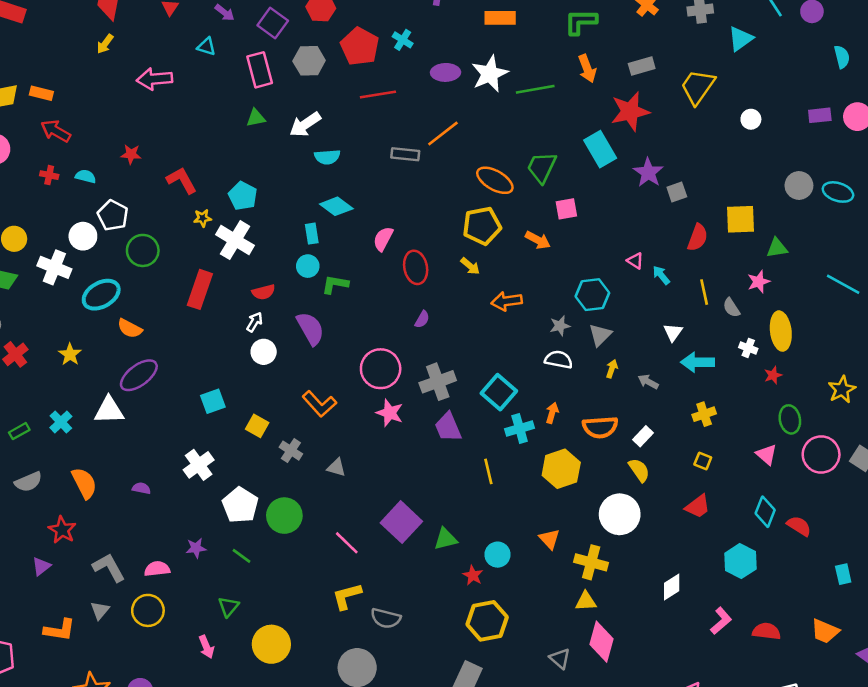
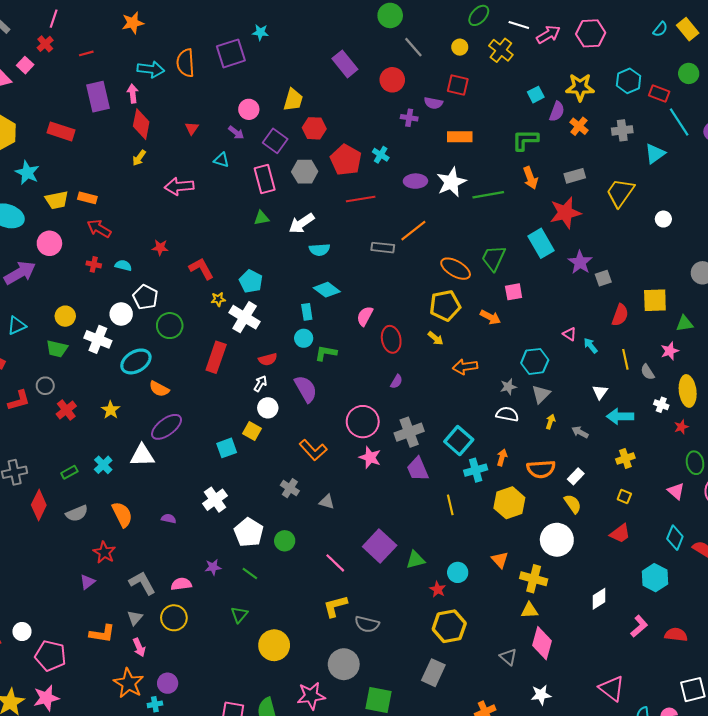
yellow square: (257, 426) -> (252, 431), moved
green circle: (284, 516) -> (285, 541), size x0.7
pink arrow: (206, 647) -> (139, 647), moved

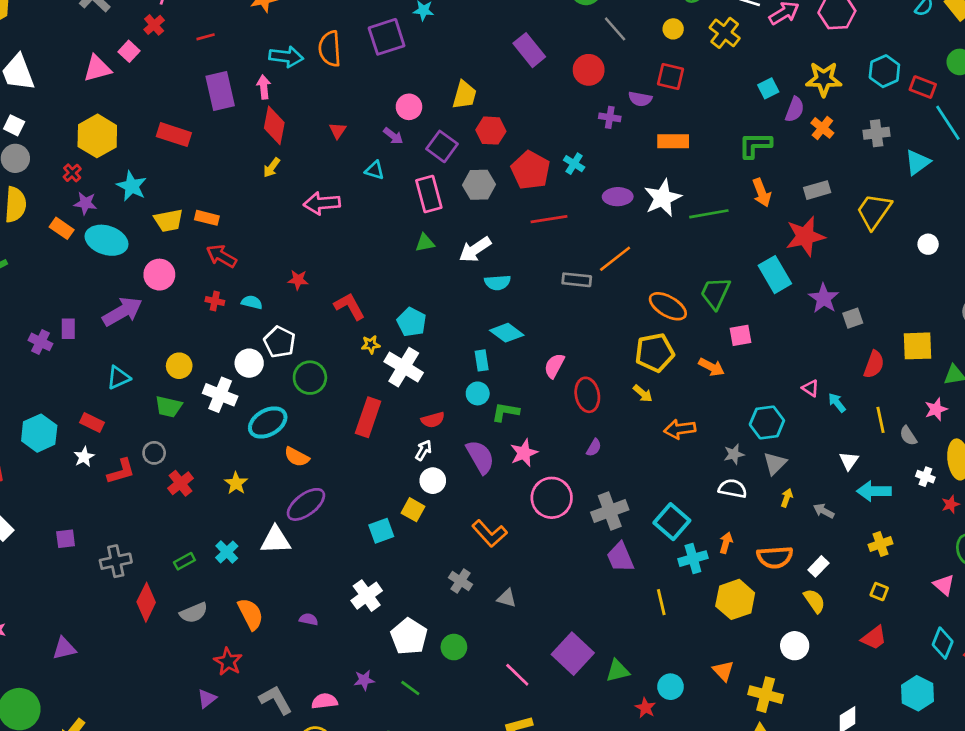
pink star: (370, 457) -> (524, 453), moved, turned 30
white circle: (557, 540) -> (795, 646), size x0.7

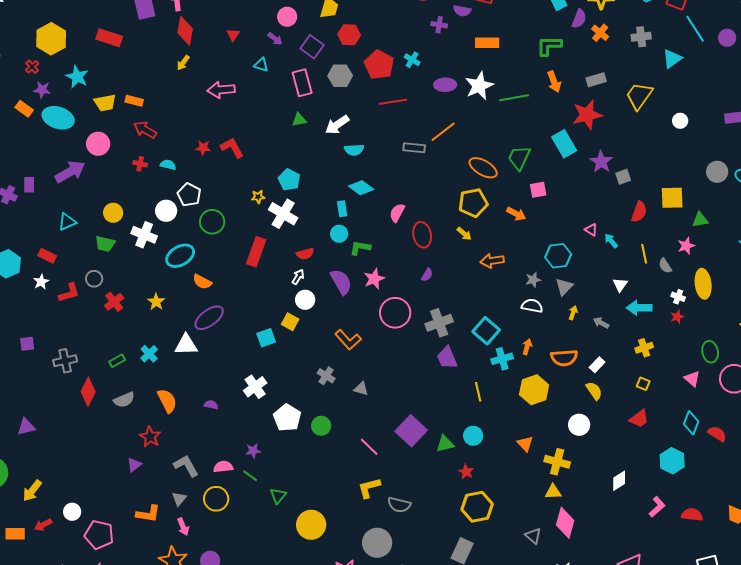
red L-shape: (350, 306) -> (232, 148), moved
red star: (951, 504) -> (677, 317), moved
cyan circle: (671, 687) -> (473, 436), moved
green line: (410, 688) -> (250, 476), moved

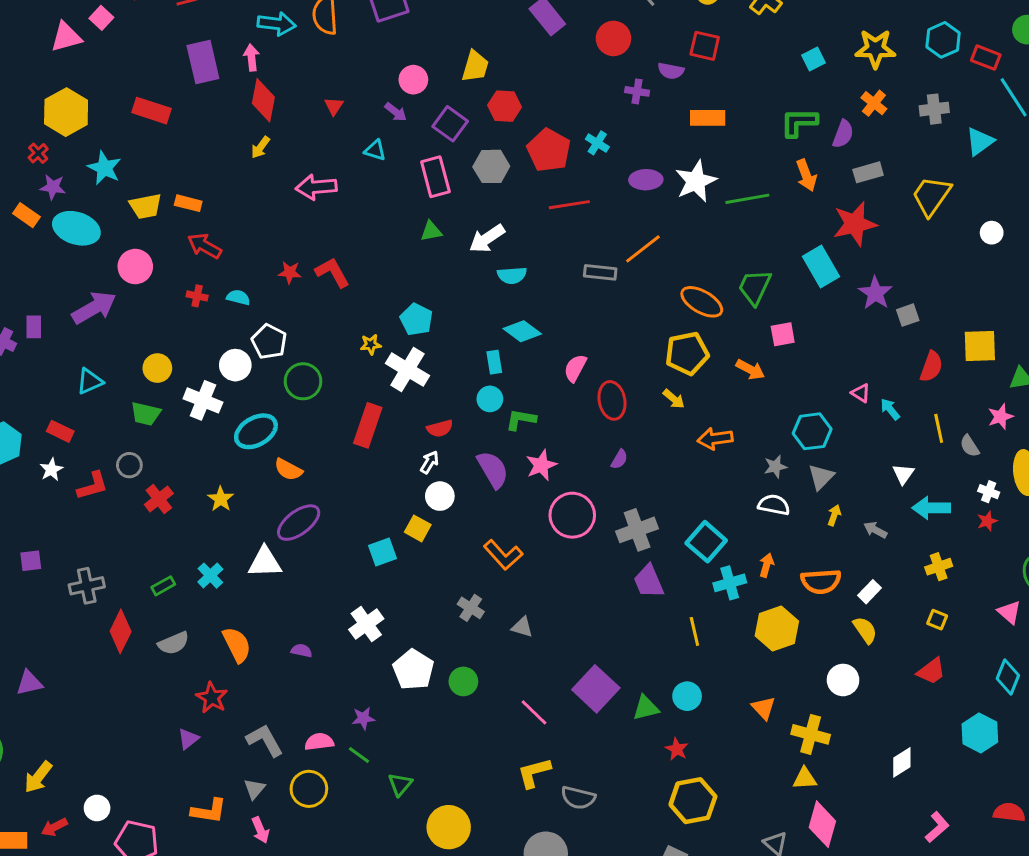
purple semicircle: (579, 19) -> (843, 134), moved
pink L-shape: (657, 507) -> (937, 827), moved

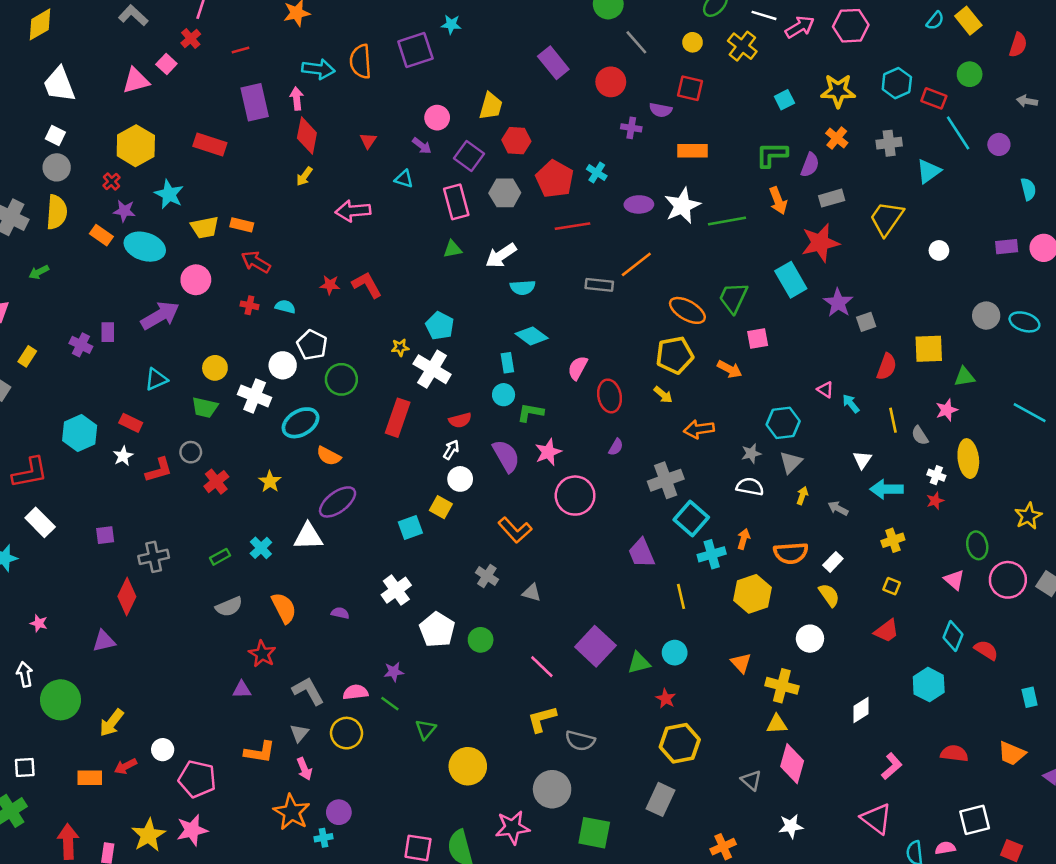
gray cross: (637, 530) -> (666, 480), moved
red diamond: (121, 631) -> (127, 596), moved
purple triangle: (188, 739) -> (242, 690), turned 36

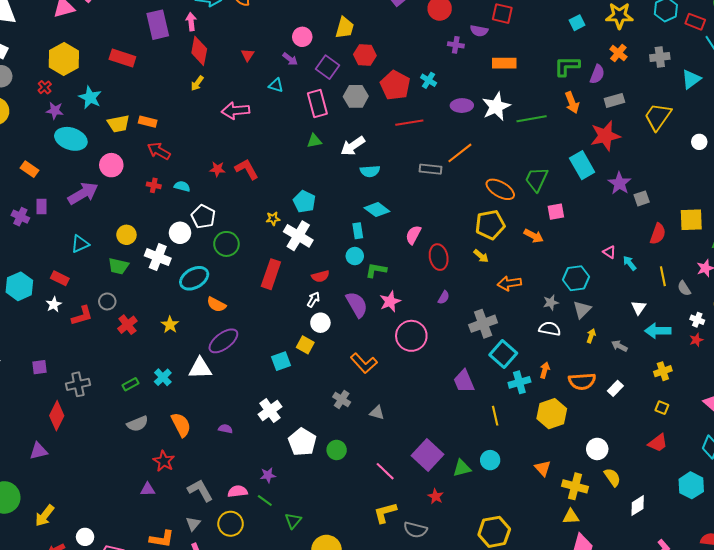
orange rectangle: (101, 235) -> (29, 169), moved
yellow semicircle: (829, 595) -> (612, 477), moved
red star: (666, 699) -> (436, 496), moved

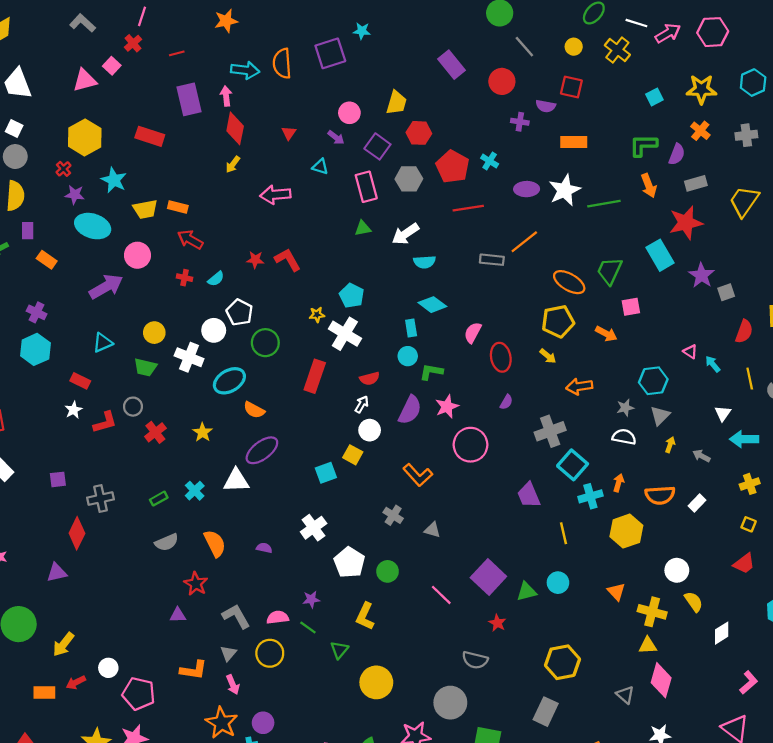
cyan semicircle: (182, 186) -> (216, 279), turned 126
purple rectangle: (42, 207) -> (28, 231), moved
cyan hexagon: (19, 286) -> (35, 349), moved
purple semicircle: (357, 305) -> (410, 410), turned 56
yellow L-shape: (385, 513) -> (365, 616), moved, turned -50

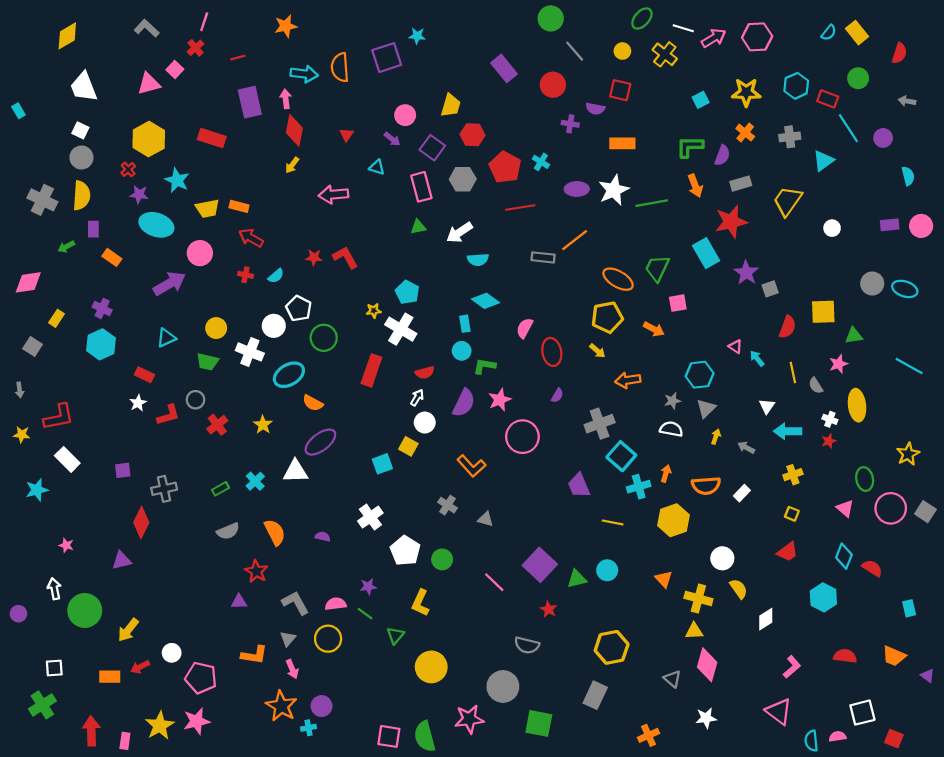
yellow line: (564, 533) -> (613, 522), turned -66

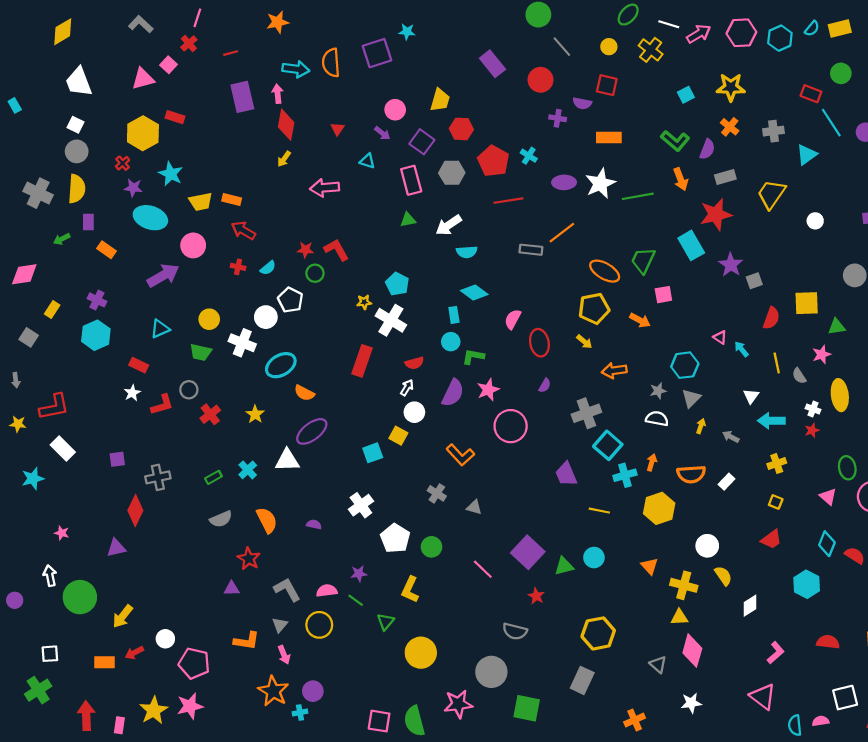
yellow rectangle: (857, 33) -> (840, 28), turned -65
cyan hexagon: (796, 86) -> (780, 38), moved
red rectangle: (212, 138) -> (175, 117), moved, size x0.7
green L-shape: (690, 147) -> (675, 141), turned -140
green circle: (324, 338) -> (315, 273), moved, size x0.7

